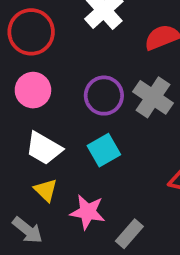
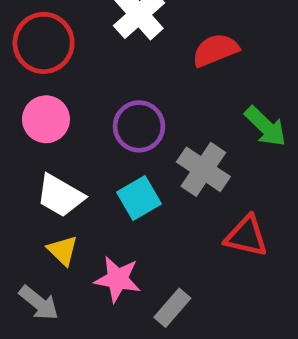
gray cross: (153, 97) -> (203, 169), moved

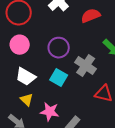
cyan square: (139, 198) -> (59, 78), turned -30

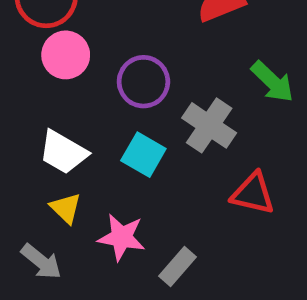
pink circle: (20, 45) -> (66, 55), moved

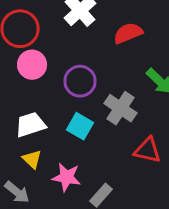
white trapezoid: (63, 152) -> (31, 125), turned 132

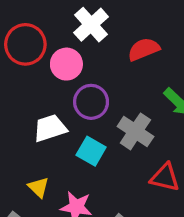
pink circle: (32, 65) -> (66, 64), moved
white trapezoid: (31, 125) -> (50, 128), moved

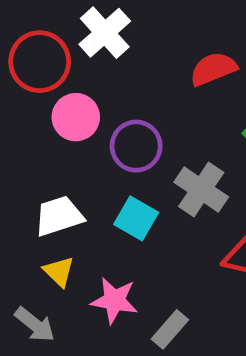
white cross: (91, 25) -> (105, 33), moved
pink circle: (66, 64) -> (76, 117), moved
white trapezoid: (50, 128) -> (59, 216), moved

